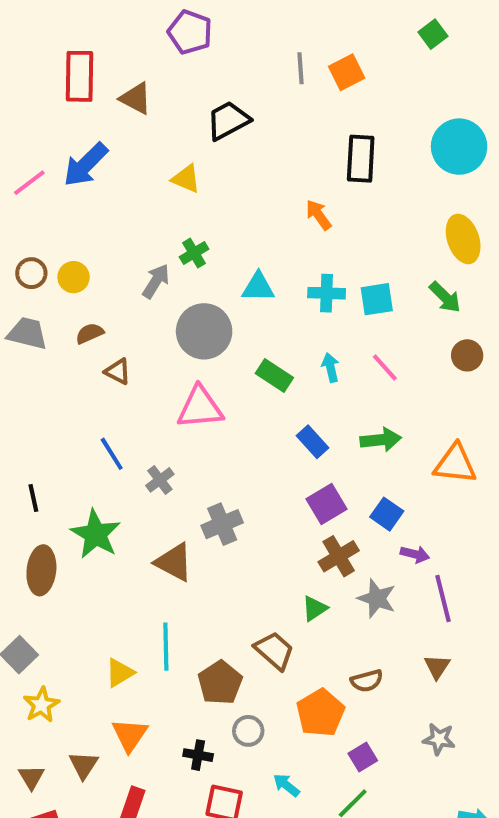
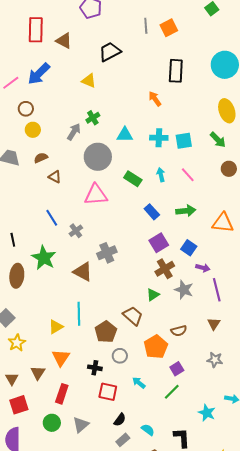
brown circle: (31, 273) -> (26, 109), moved

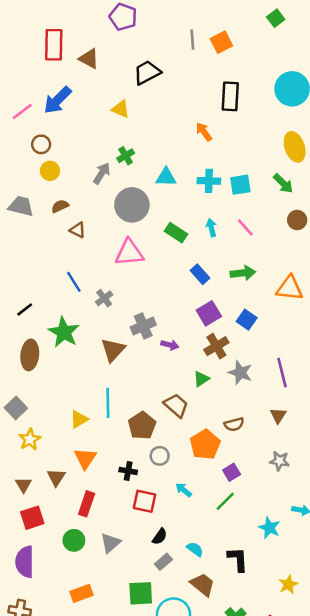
black line: (13, 240) -> (25, 310), turned 64
purple arrow: (203, 268) -> (170, 345), moved
brown triangle: (83, 272) -> (113, 350), turned 45

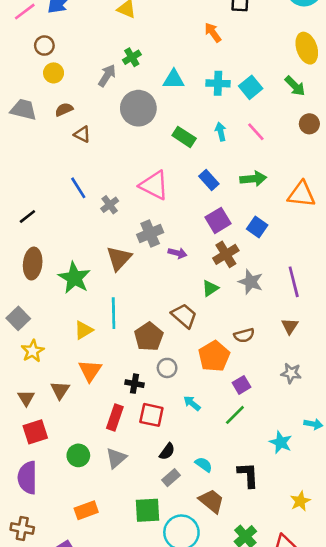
cyan square: (240, 185) -> (251, 87), turned -30
pink triangle: (129, 253) -> (154, 185), moved, turned 32
green star: (64, 332) -> (74, 278), moved
red rectangle: (87, 504) -> (115, 418), moved

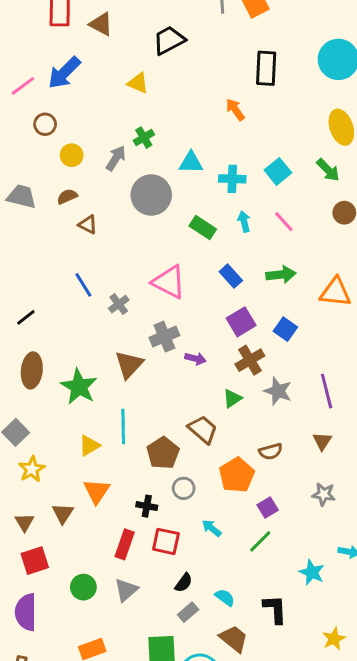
yellow circle: (54, 73) -> (72, 155), moved
cyan cross: (218, 83) -> (232, 179), moved

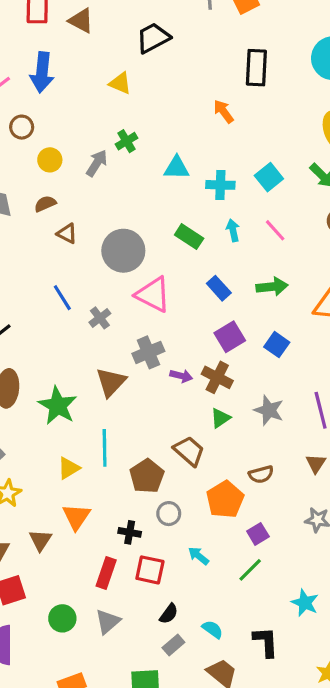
blue arrow: (64, 73) -> (42, 72), turned -39
gray circle: (151, 195) -> (123, 251), moved
brown cross: (250, 360) -> (217, 377), moved, turned -32

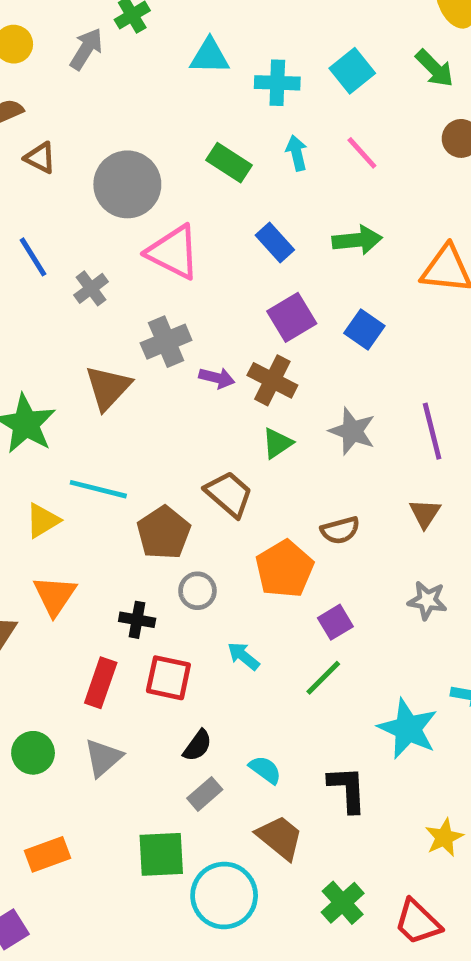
cyan line: (105, 448) -> (98, 489), turned -75
cyan star: (305, 603) -> (408, 729), size x1.4

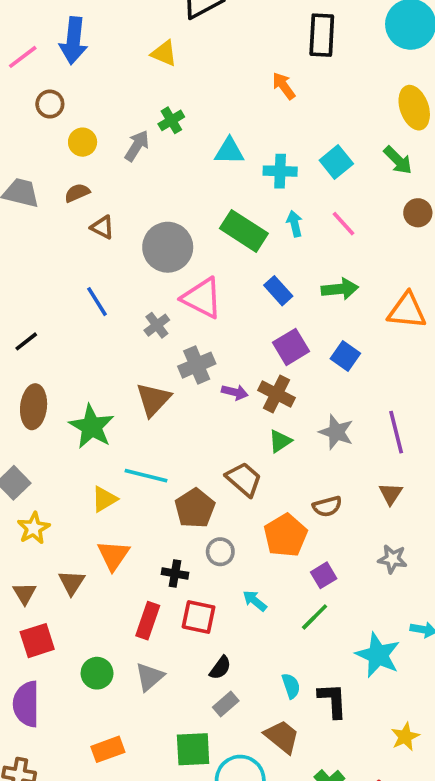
green rectangle: (229, 163) -> (244, 231), size x1.4
gray cross: (91, 288) -> (157, 325), moved
cyan semicircle: (265, 770) -> (291, 686), moved, turned 35

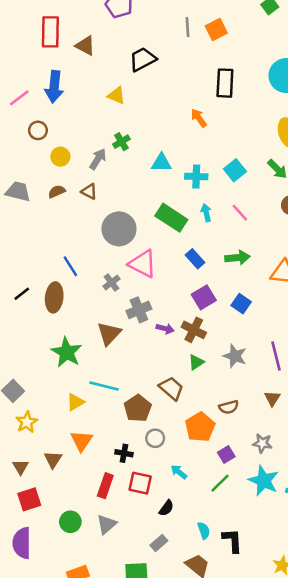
brown triangle: (102, 227) -> (89, 191), moved
brown ellipse: (34, 407) -> (54, 297), moved
gray star: (392, 559) -> (262, 443), moved
cyan star: (378, 655) -> (264, 481), moved
black semicircle: (220, 668) -> (166, 508), moved

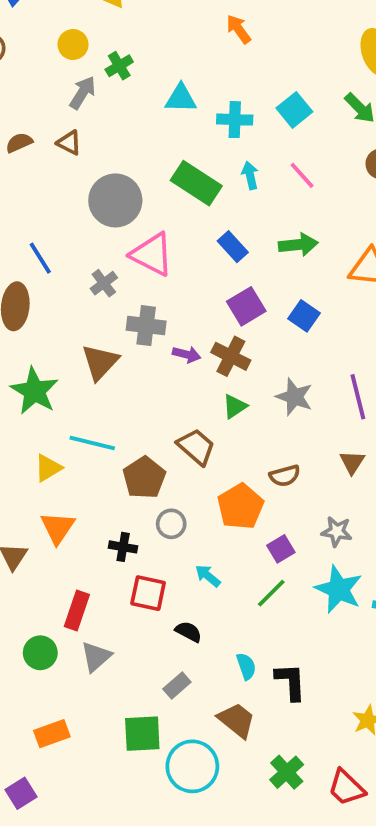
yellow circle: (60, 157) -> (73, 44), moved
gray cross: (139, 310) -> (146, 326), turned 30
red rectangle: (105, 486) -> (77, 610), moved
black semicircle: (166, 508) -> (189, 632), turned -98

